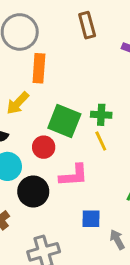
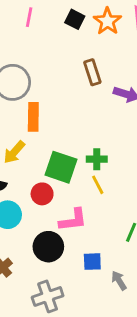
brown rectangle: (87, 25) -> (92, 72), moved
black circle: (33, 191) -> (48, 247), moved

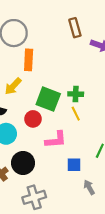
black circle: (48, 247) -> (23, 163), moved
blue square: (92, 262) -> (74, 165), moved

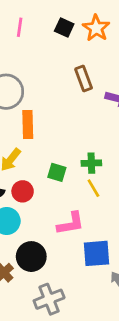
green square: (48, 99) -> (57, 172), size x0.6
red circle: (33, 119) -> (23, 191), moved
blue square: (74, 165) -> (97, 253), size x1.5

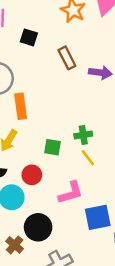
black square: (64, 28) -> (29, 37), moved
red circle: (23, 191) -> (32, 175), moved

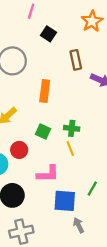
orange rectangle: (21, 106) -> (45, 91), moved

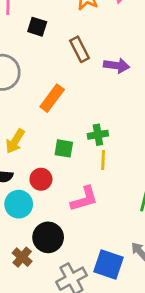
orange rectangle: (45, 91) -> (52, 98), turned 45
yellow line: (70, 148) -> (103, 160), turned 40
blue square: (65, 201) -> (108, 265), moved, turned 30

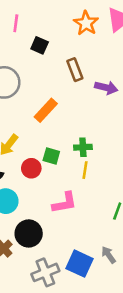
red circle: (41, 179) -> (31, 168), moved

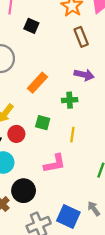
brown rectangle: (75, 70) -> (81, 37), moved
purple arrow: (106, 88) -> (84, 75), moved
green cross: (83, 147) -> (70, 100), moved
red circle: (31, 168) -> (16, 134), moved

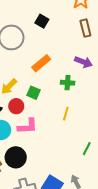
black square: (31, 26) -> (42, 21), moved
green square: (43, 123) -> (34, 93), moved
pink L-shape: (55, 163) -> (27, 126), moved

